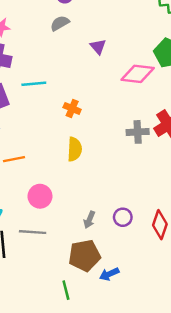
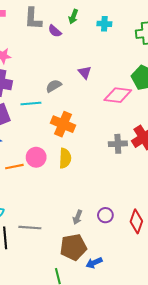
gray semicircle: (60, 23) -> (54, 86), moved
orange cross: (72, 108) -> (63, 124), size x1.6
pink circle: (40, 196) -> (36, 157), moved

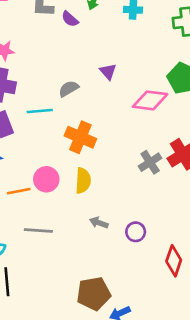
gray cross: (118, 144) -> (150, 162), turned -30
purple circle: (105, 215) -> (136, 232), moved
gray arrow: (77, 217) -> (99, 223), moved, turned 88
gray line: (30, 228) -> (38, 231), moved

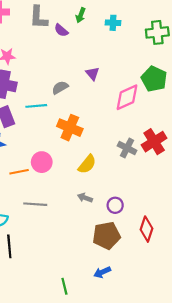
pink diamond: (150, 100) -> (127, 97), turned -32
gray cross: (150, 162) -> (127, 148), turned -30
yellow semicircle: (83, 181) -> (87, 164), moved, turned 36
brown pentagon: (94, 294) -> (107, 236), moved

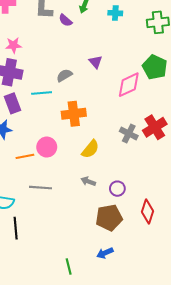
orange cross: (70, 128) -> (74, 114), turned -30

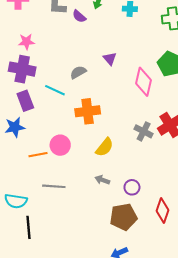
pink diamond: (129, 85) -> (144, 82), turned -52
cyan line: (42, 93) -> (55, 90), turned 30

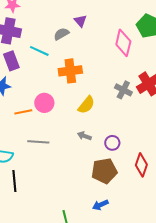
purple triangle: (110, 59) -> (80, 21), moved

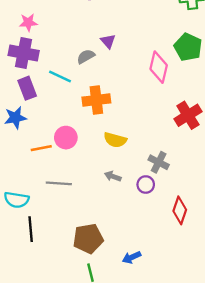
gray cross: (123, 90) -> (159, 162), moved
yellow semicircle: (86, 105) -> (115, 140), turned 66
brown pentagon: (104, 171) -> (88, 239), moved

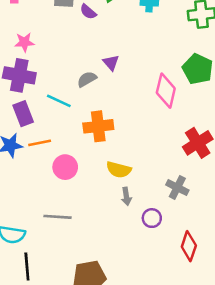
orange line: (41, 148) -> (40, 143), moved
gray cross: (159, 162) -> (177, 187), moved
gray arrow: (113, 176) -> (126, 196), moved, turned -119

